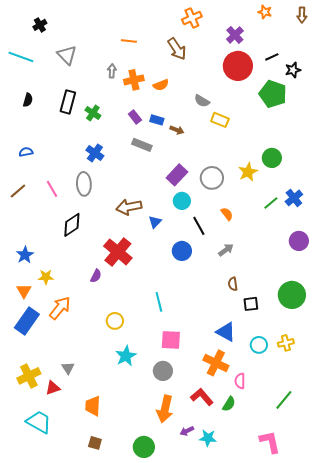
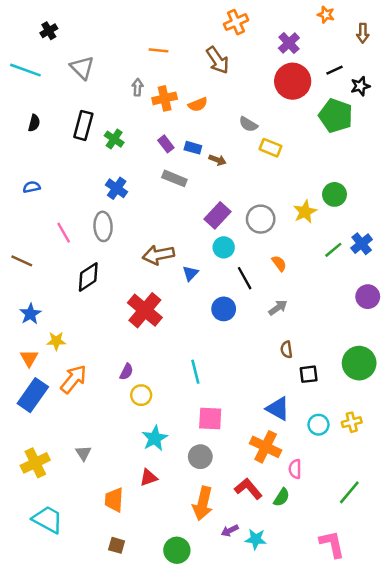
brown arrow: (302, 15) -> (363, 33), moved
brown line: (18, 191) -> (22, 261), moved, turned 66
purple semicircle: (96, 276) -> (126, 372), moved
red triangle: (53, 388) -> (149, 478), moved

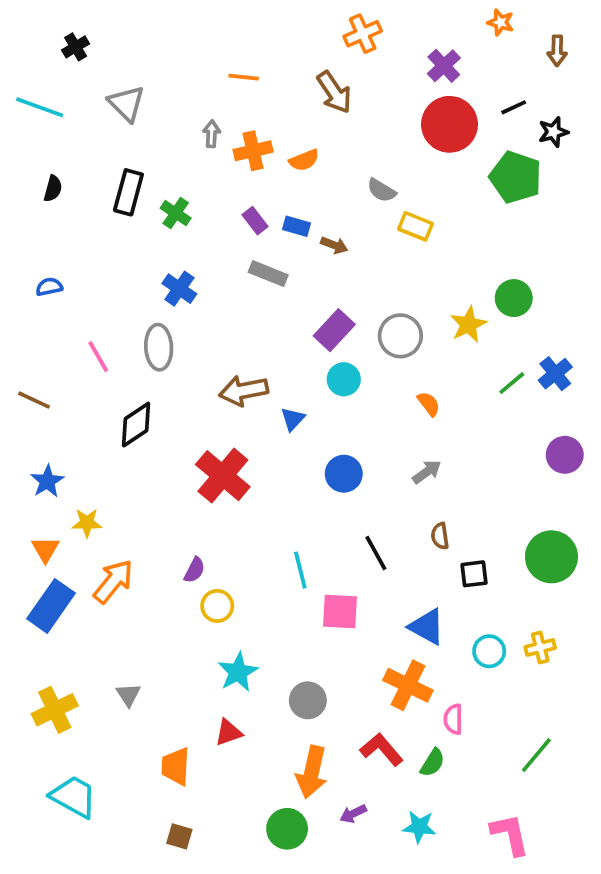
black line: (245, 278) -> (376, 553), moved
pink square: (210, 419) -> (340, 612), moved
cyan star: (256, 539) -> (419, 827), moved
green circle: (177, 550) -> (287, 829), moved

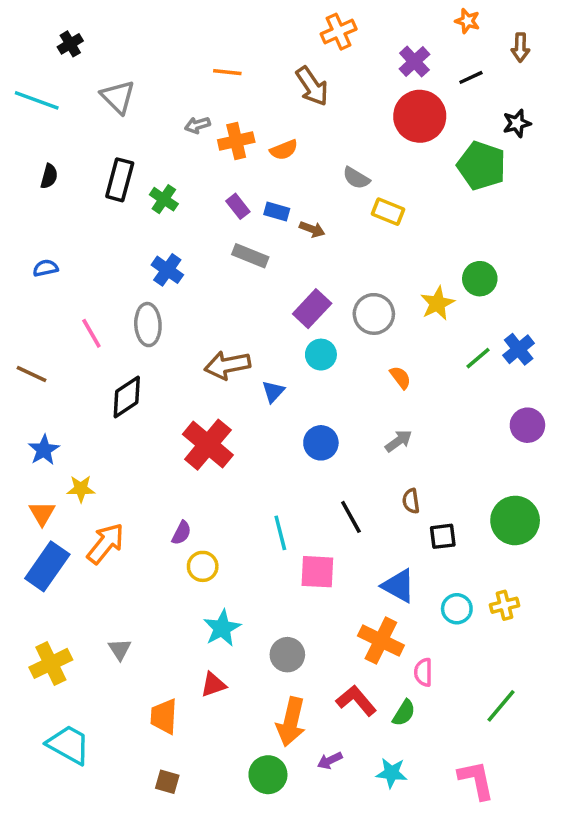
black line: (514, 107) -> (471, 77), moved
gray arrow: (212, 134) -> (197, 125), turned -110

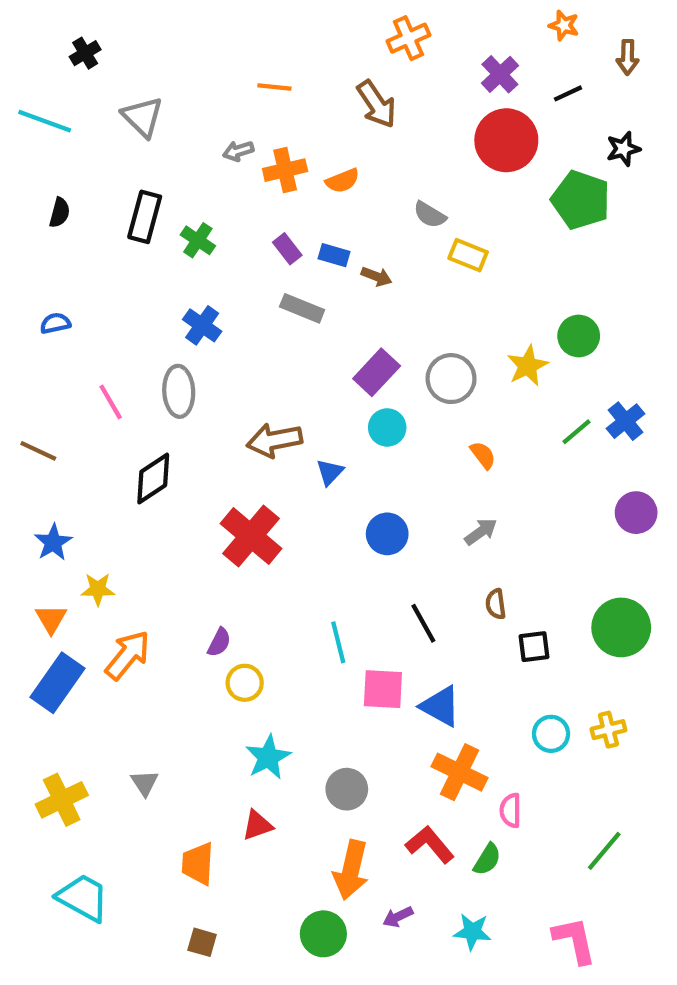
blue triangle: (399, 586) -> (440, 706), moved

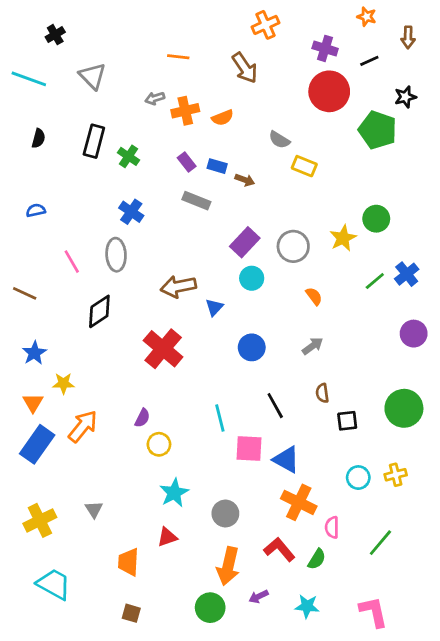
purple cross: (500, 74) -> (325, 48), turned -30
green line: (604, 851) -> (380, 543), moved

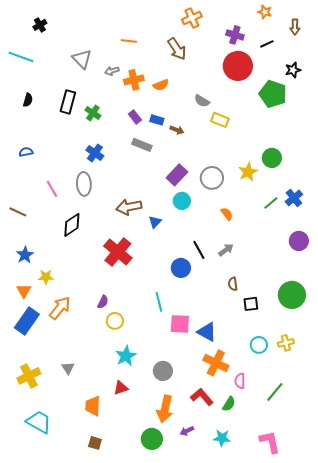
gray triangle: (93, 76) -> (82, 59), moved
blue circle: (252, 347) -> (181, 268), moved
black line: (275, 406) -> (199, 250), moved

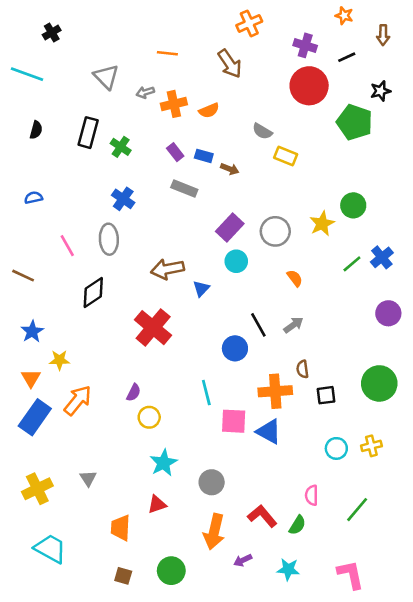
orange cross: (216, 363) -> (275, 391), moved, turned -30
green circle: (152, 439) -> (171, 571), moved

